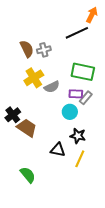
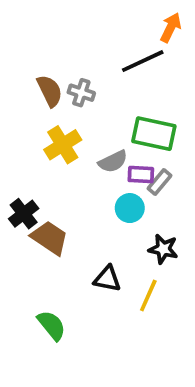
gray cross: (44, 50) -> (81, 93), turned 32
gray semicircle: (52, 87) -> (113, 162), moved
black star: (78, 136) -> (163, 249), moved

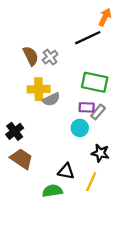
gray cross: (81, 93) -> (50, 57), turned 35
yellow cross: (63, 145) -> (39, 89), turned 30
gray semicircle: (113, 162) -> (51, 99), moved
brown trapezoid: (50, 238) -> (22, 159), moved
green semicircle: (52, 325) -> (52, 191), moved, turned -60

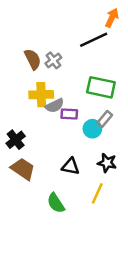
purple rectangle: (87, 107) -> (69, 114), moved
cyan circle: (80, 128) -> (92, 129), moved
black triangle: (66, 171) -> (70, 166), moved
green semicircle: (52, 191) -> (56, 203), turned -114

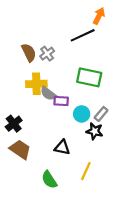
gray semicircle: (55, 106) -> (48, 93), turned 63
gray rectangle: (105, 119) -> (101, 114), moved
black star: (107, 163) -> (95, 131), moved

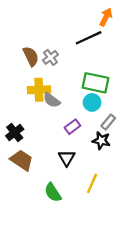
purple rectangle: (61, 101) -> (72, 127), moved, turned -40
cyan circle: (82, 114) -> (92, 102), moved
black triangle: (62, 147) -> (67, 158), turned 49

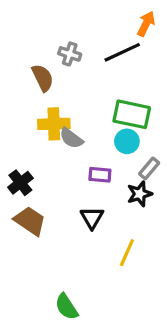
gray cross: (50, 57) -> (70, 54), moved, turned -35
purple rectangle: (72, 127) -> (100, 175), turned 42
black star: (101, 141) -> (140, 194), turned -30
green semicircle: (53, 193) -> (67, 307), moved

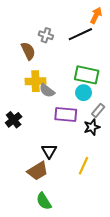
purple rectangle: (100, 175) -> (66, 115), size x1.5
black triangle: (92, 218) -> (49, 151), moved
brown trapezoid: (30, 221) -> (38, 171), moved, turned 115

